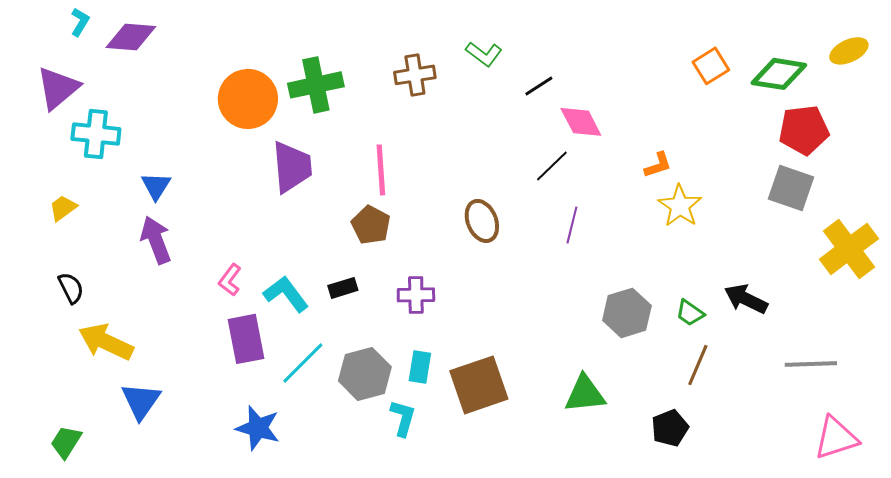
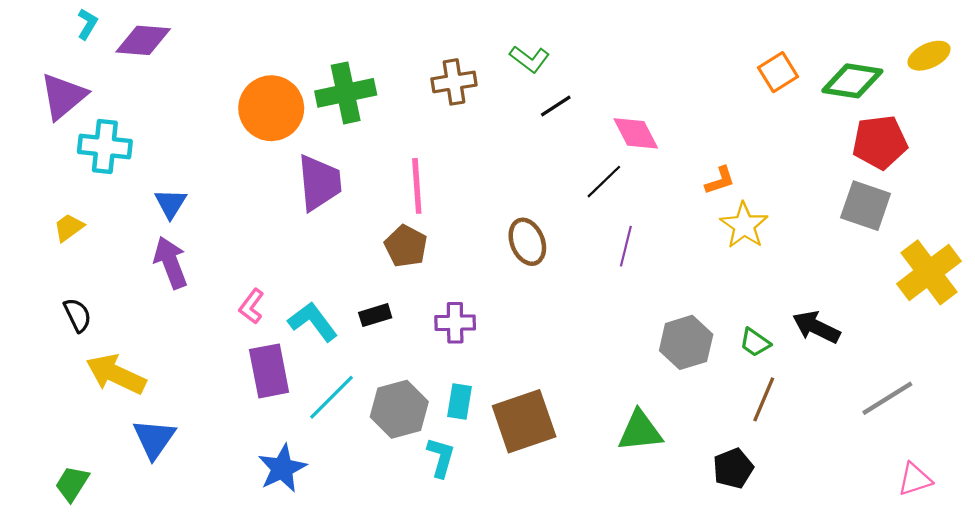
black line: (539, 86) -> (556, 106), moved
gray line: (811, 364) -> (887, 398), turned -30
blue star: (258, 428) -> (282, 468), turned 30
pink triangle: (836, 438) -> (915, 479), size x0.7

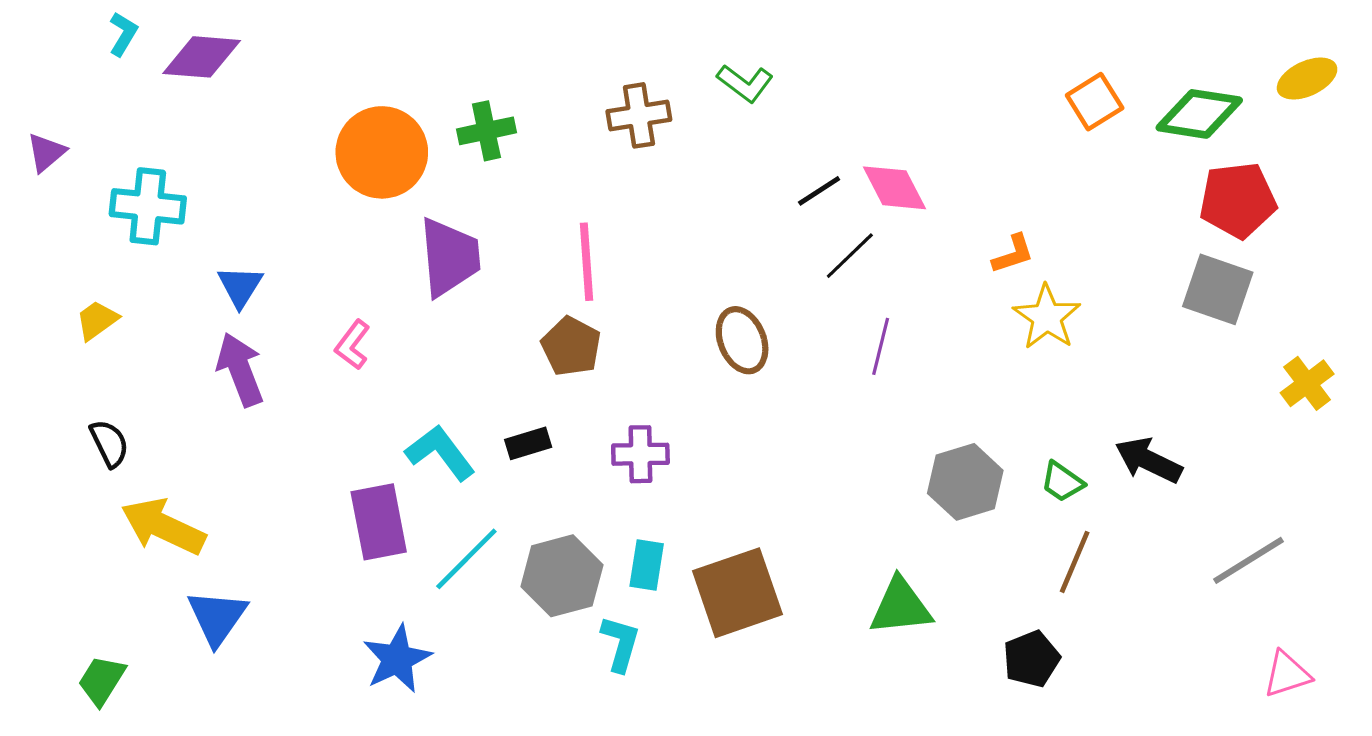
green cross: (346, 93) -> (486, 131), size x0.7
purple triangle: (63, 96) -> (46, 152), moved, size x0.6
black line: (556, 106) -> (819, 191), moved
yellow cross: (929, 272) -> (1307, 383), size x0.6
pink L-shape: (252, 306) -> (353, 345), moved

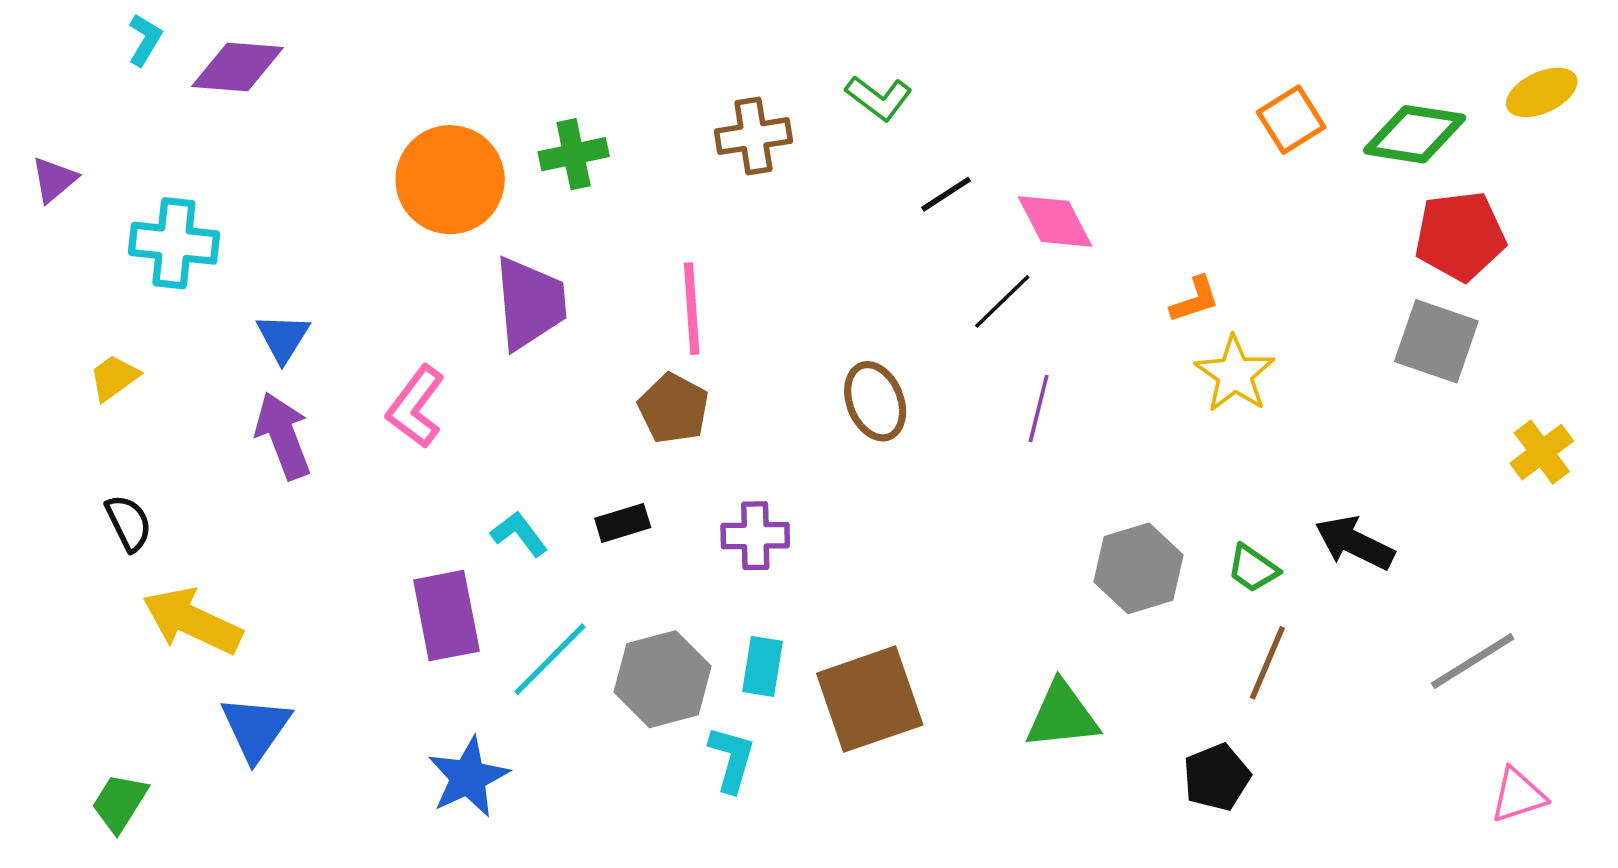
black line: (819, 191) -> (946, 194), moved
pink L-shape: (353, 345) -> (416, 407), size x1.4
cyan L-shape: (440, 453) -> (519, 534), size x0.7

